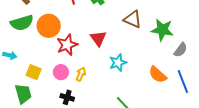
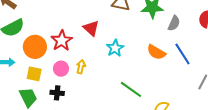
orange circle: (49, 26) -> (35, 47), moved
black cross: (67, 97) -> (57, 93), moved

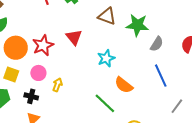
cyan star: (115, 48) -> (106, 58), moved
orange semicircle: (156, 52) -> (124, 85), moved
yellow arrow: (81, 67) -> (57, 85), moved

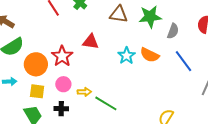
red triangle: (74, 37) -> (91, 42), turned -30
yellow arrow: (57, 85) -> (84, 92), turned 80
orange semicircle: (124, 85) -> (150, 55), moved
green line: (105, 103) -> (106, 103), moved

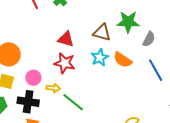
brown triangle: (119, 14) -> (102, 33), moved
red star: (62, 56) -> (65, 63), moved, turned -30
black cross: (61, 109) -> (28, 102), size x1.5

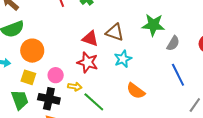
brown triangle: (102, 33) -> (115, 32), moved
orange semicircle: (123, 60) -> (136, 91), moved

